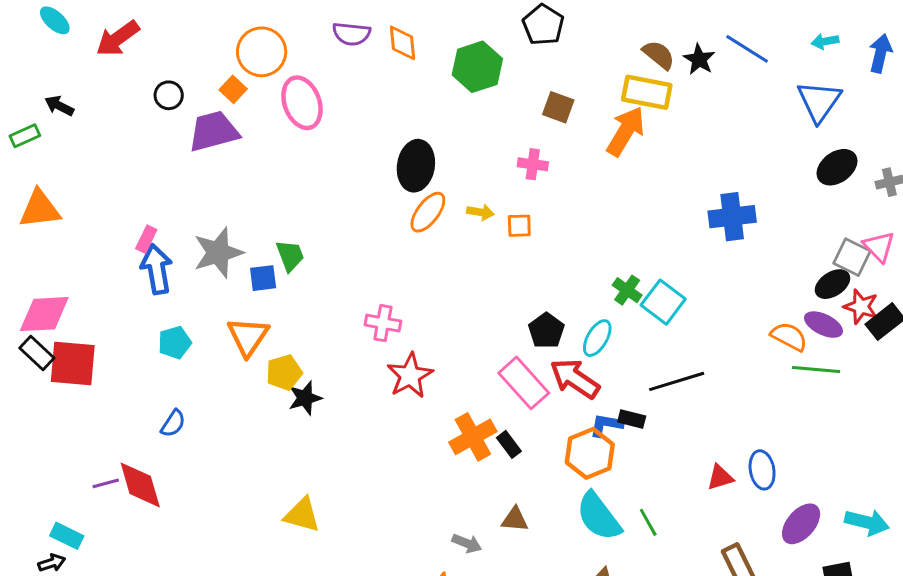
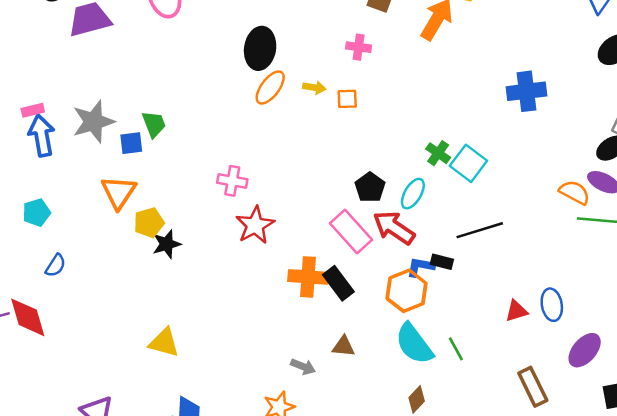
pink rectangle: (146, 239) -> (33, 110), turned 50
cyan pentagon: (175, 343) -> (37, 213), moved
orange cross: (473, 437) -> (308, 277), turned 33
black rectangle: (509, 444) -> (338, 283), size x1.5

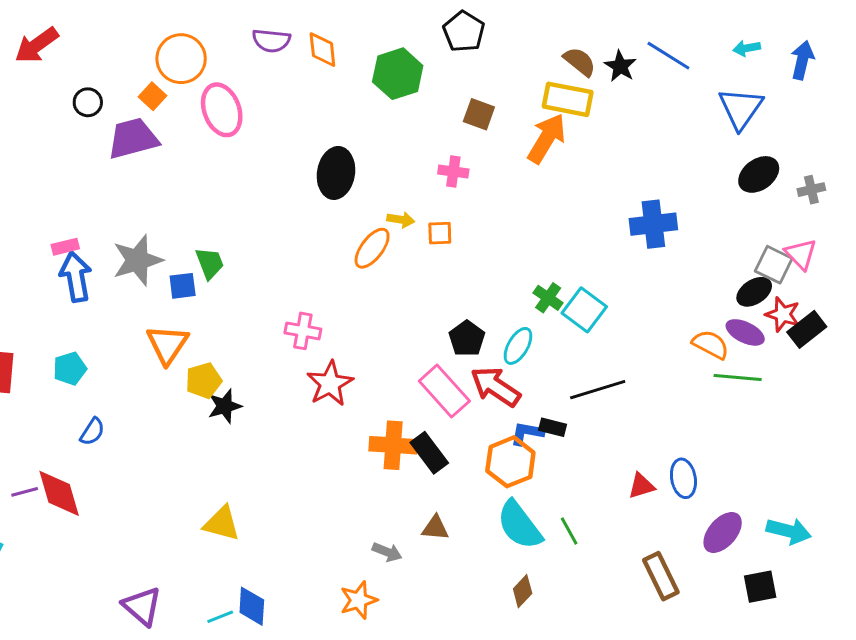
orange ellipse: (270, 88) -> (372, 248), moved

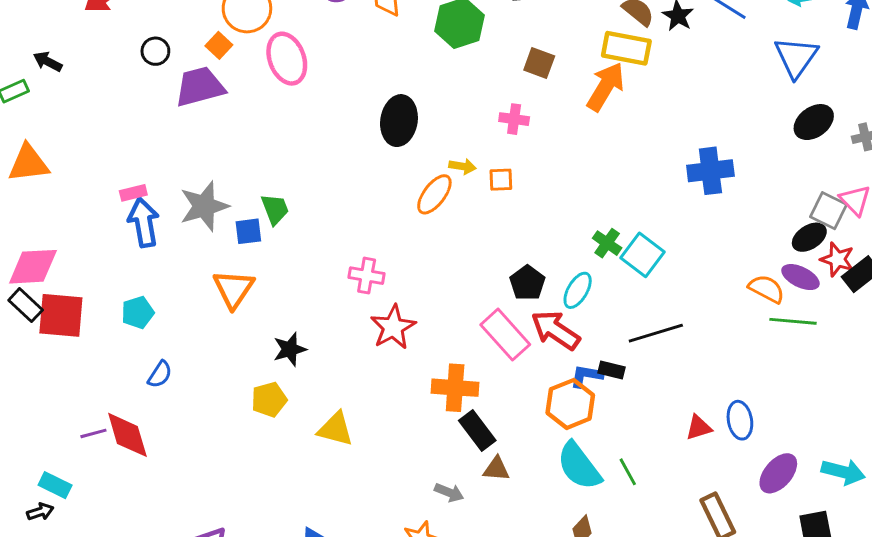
yellow pentagon: (204, 381) -> (269, 400), moved
black rectangle: (429, 453) -> (477, 431), moved
yellow triangle: (222, 523) -> (336, 429), moved

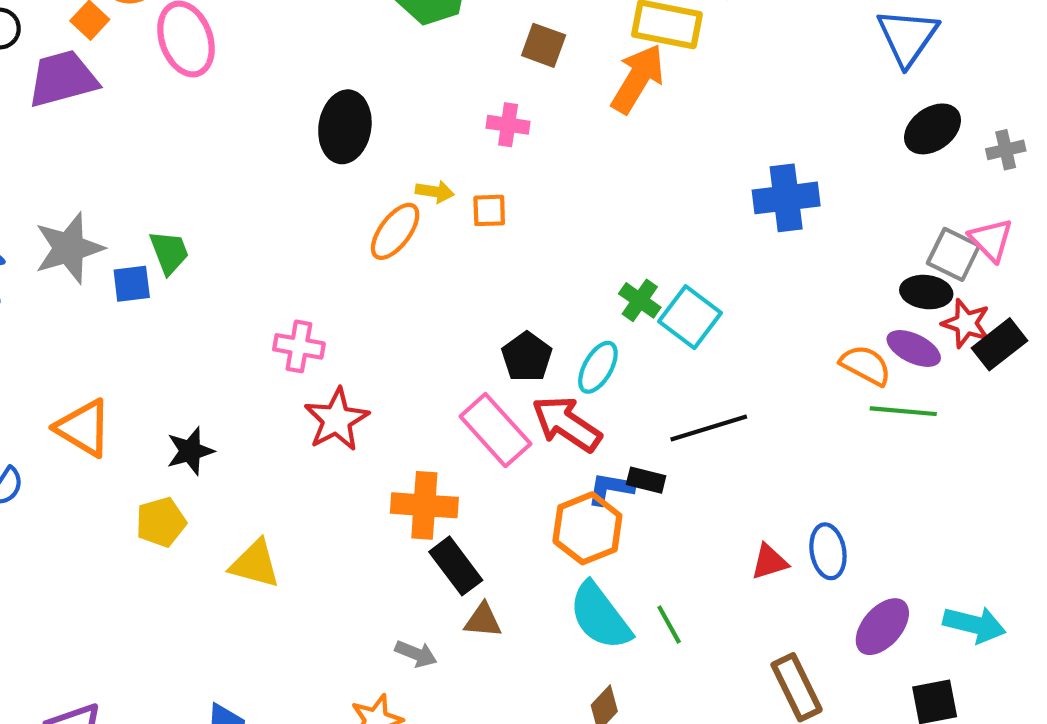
black ellipse: (809, 237) -> (926, 292), turned 40
orange triangle: (234, 289) -> (84, 428), moved, turned -33

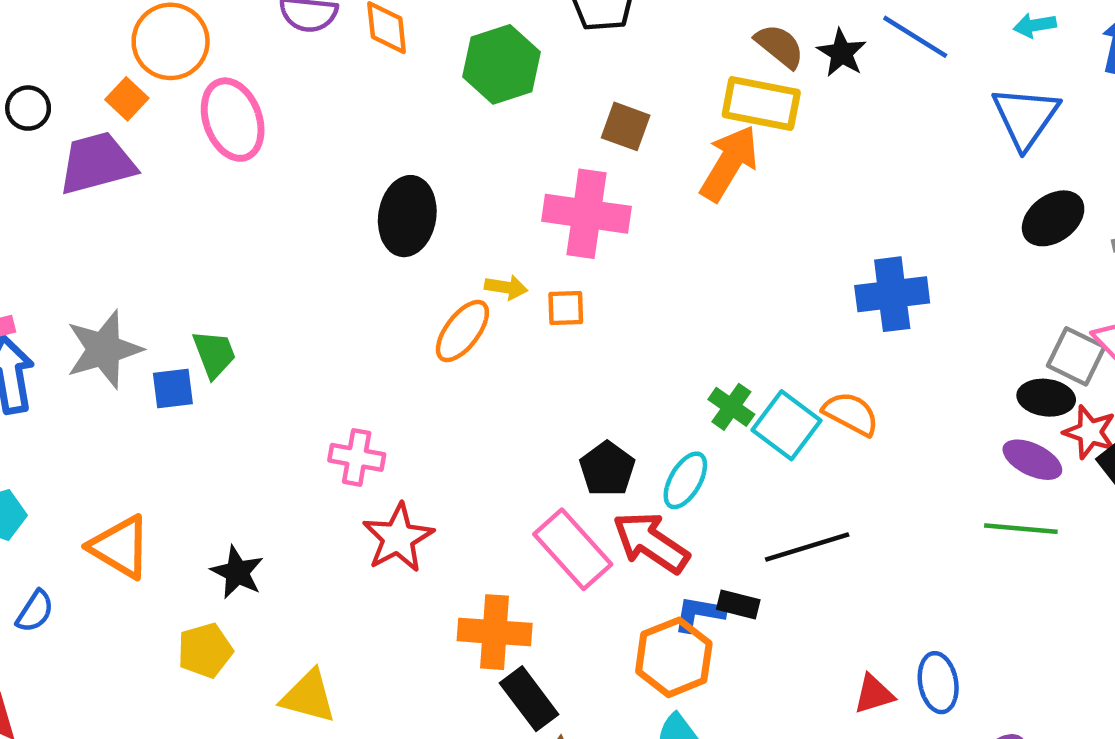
pink cross: (508, 125) -> (587, 214), size x1.8
orange semicircle: (866, 365) -> (851, 414), moved
black star: (190, 451) -> (237, 572), turned -30

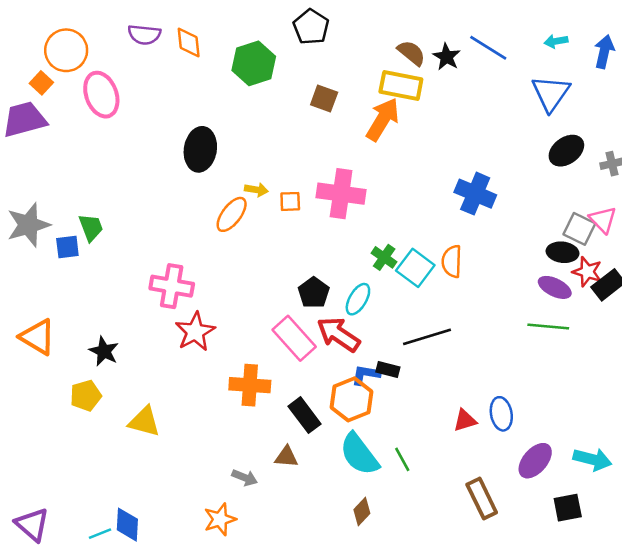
pink cross: (587, 214) -> (341, 194), moved
blue cross: (892, 294) -> (475, 194), turned 30
orange semicircle: (851, 414) -> (452, 261), turned -116
pink cross: (357, 457) -> (172, 286), size x1.4
black rectangle: (529, 699) -> (305, 415), moved

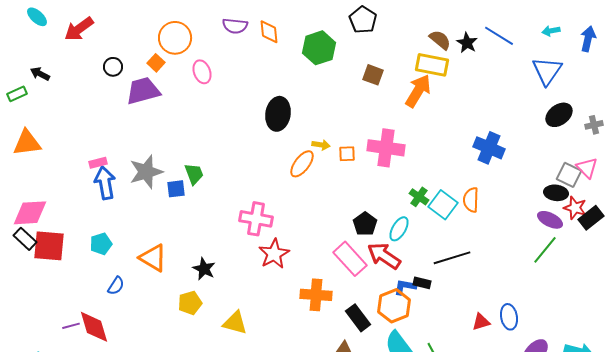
pink ellipse: (101, 95) -> (202, 72), size x0.7
green line: (548, 326) -> (545, 250), turned -56

